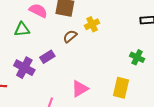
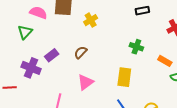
green triangle: (22, 29) -> (25, 32), turned -35
brown semicircle: (70, 36) -> (81, 52), moved

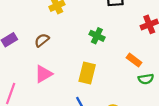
green cross: (136, 47) -> (97, 36), moved

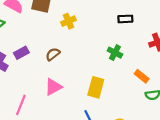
green cross: (97, 36) -> (115, 53), moved

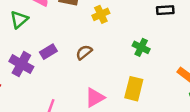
green cross: (115, 53) -> (141, 47), moved
pink triangle: (53, 87) -> (95, 98), moved

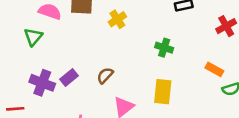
purple rectangle: (48, 52) -> (69, 77), moved
brown semicircle: (84, 52) -> (105, 75), moved

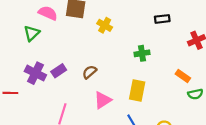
yellow cross: (117, 19) -> (105, 25), turned -32
green cross: (164, 48) -> (142, 53), turned -32

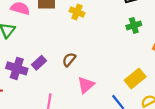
green cross: (142, 53) -> (134, 25), moved
yellow rectangle: (137, 91) -> (135, 79), moved, turned 48

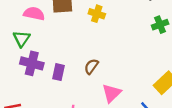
purple rectangle: (39, 63) -> (59, 72), turned -32
purple cross: (17, 68) -> (32, 63), moved

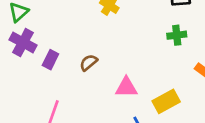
pink triangle: (112, 93) -> (126, 87), moved, turned 30

